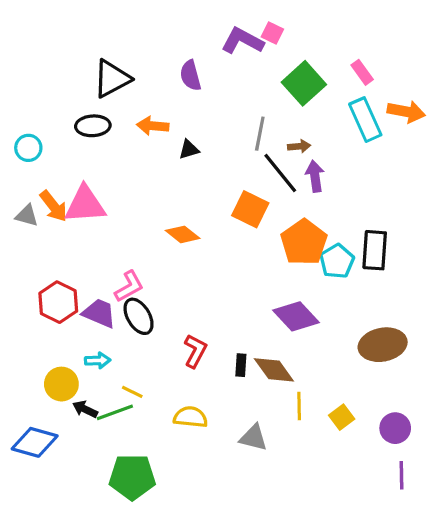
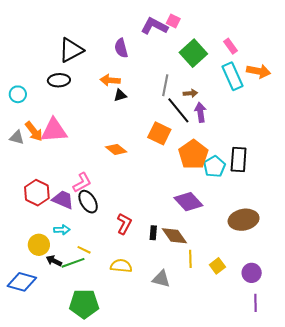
orange arrow: (153, 126) -> (110, 80), moved

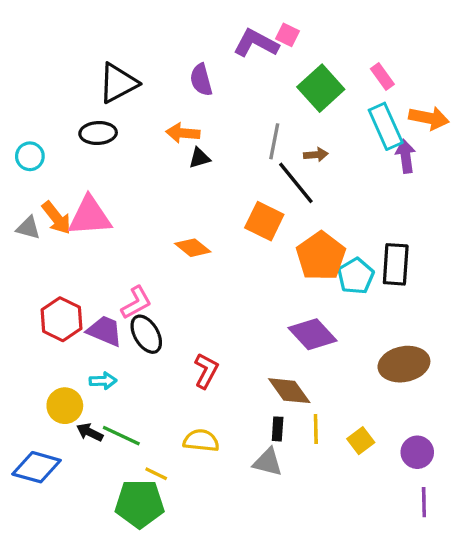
purple arrow: (200, 112) -> (406, 156), moved
black rectangle: (153, 233) -> (278, 429), moved
yellow line: (84, 250) -> (156, 474), moved
green line: (73, 263) -> (121, 436), turned 45

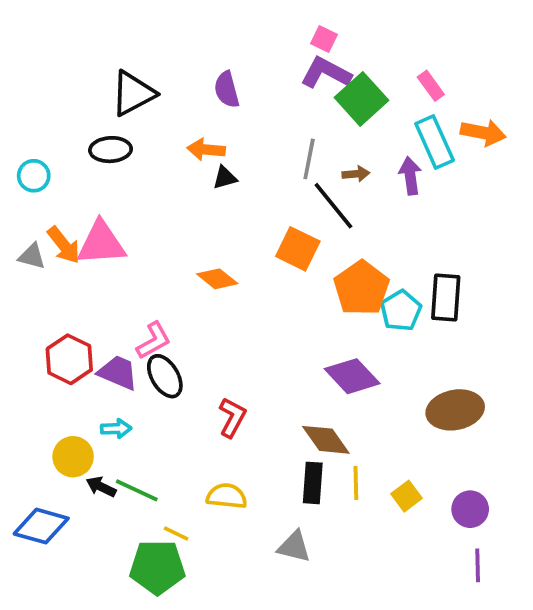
purple L-shape: (256, 43) -> (326, 73), moved
purple arrow: (406, 156) -> (410, 176), moved
black rectangle: (278, 429) -> (313, 483), size x1.5
gray triangle: (268, 462) -> (294, 547), moved

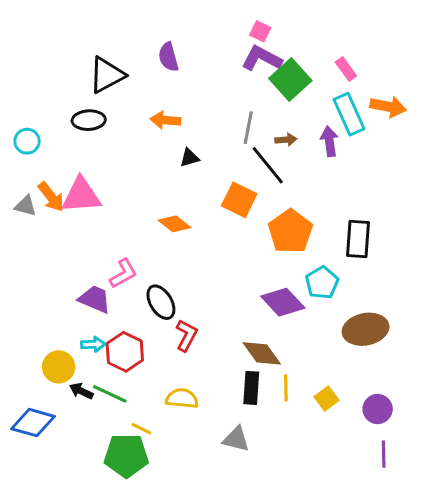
purple semicircle: (227, 90) -> (168, 57), moved
black triangle: (225, 178) -> (190, 158), moved
cyan pentagon: (401, 311) -> (322, 283), moved
red hexagon: (69, 359) -> (125, 352), moved
black ellipse: (165, 376) -> (161, 302), moved

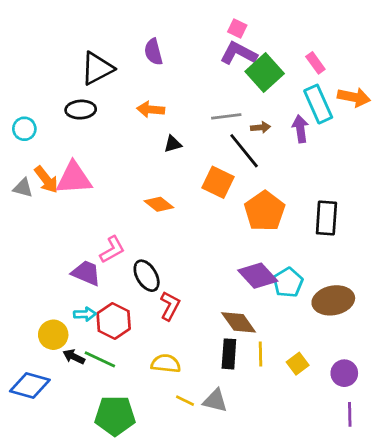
gray line: (248, 128) -> (226, 116), turned 72
cyan pentagon: (322, 283) -> (288, 283), moved
yellow line: (141, 429) -> (185, 401), moved

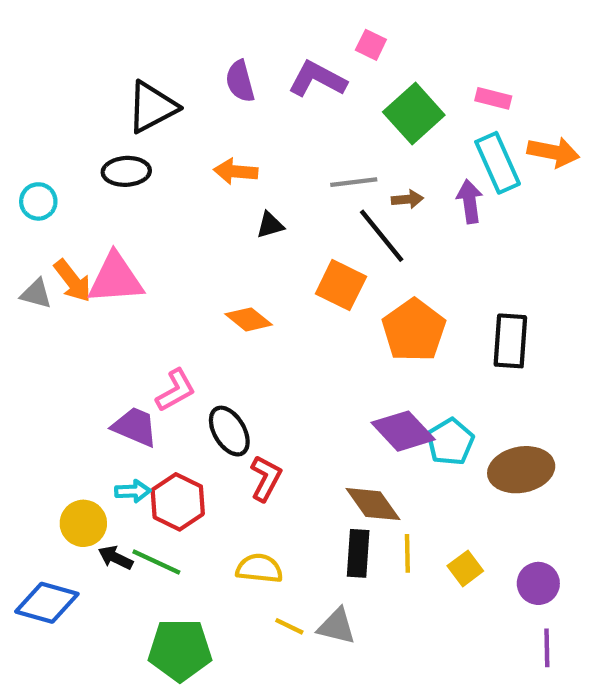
purple L-shape: (239, 53) -> (317, 79), moved
pink rectangle: (315, 63) -> (493, 98), turned -40

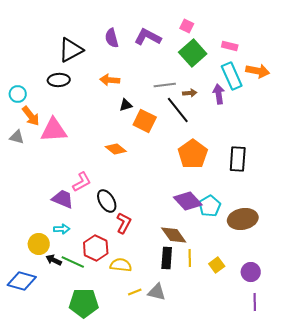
pink square: (371, 45) -> (187, 26), moved
orange arrow: (73, 281) -> (31, 116), moved
orange square: (341, 285) -> (145, 121), moved
red hexagon: (178, 502) -> (96, 248), moved
yellow line: (289, 626) -> (135, 292), turned -48

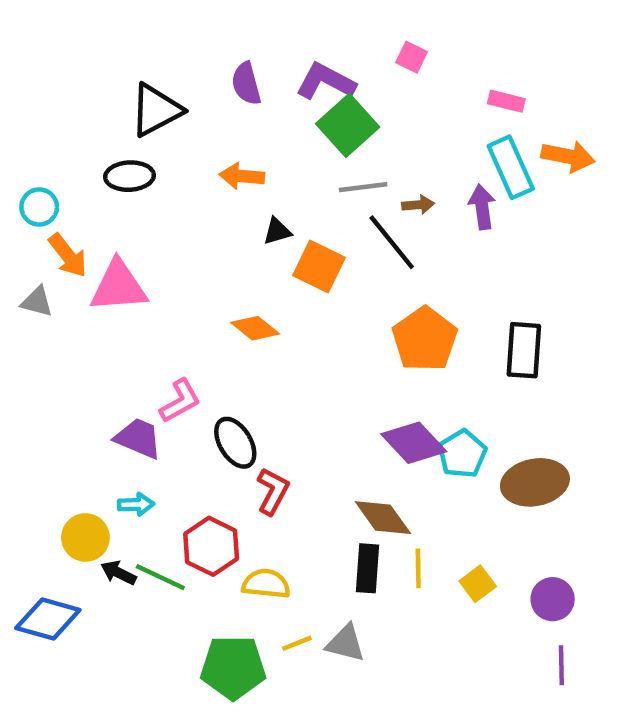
green square: (193, 53) -> (348, 125), moved
green pentagon: (84, 303) -> (233, 667), moved

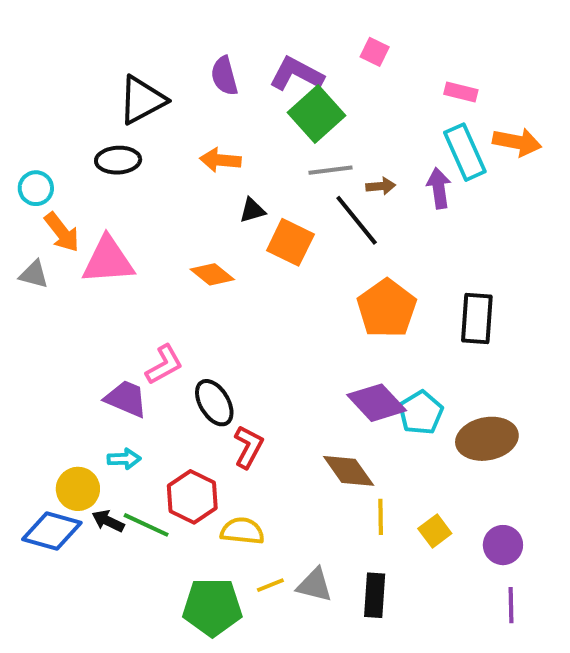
orange diamond: (255, 328) -> (212, 274), moved
black rectangle: (367, 568) -> (375, 595), moved
blue diamond: (48, 619) -> (52, 531), moved

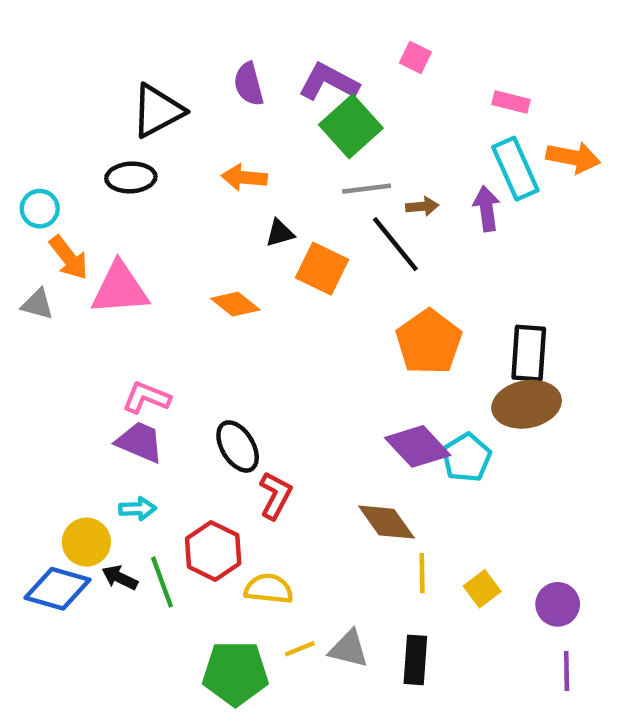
pink L-shape: (164, 365) -> (146, 398), moved, turned -129
brown ellipse: (487, 439) -> (527, 404), moved
green line: (146, 525) -> (162, 582), turned 45

